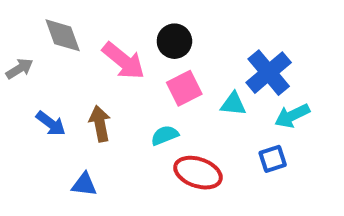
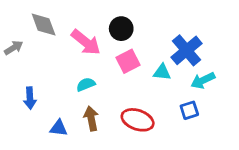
blue arrow: (51, 124) -> (30, 98), moved, turned 50
brown arrow: (100, 124) -> (91, 118), moved
cyan semicircle: (165, 135) -> (86, 84), moved

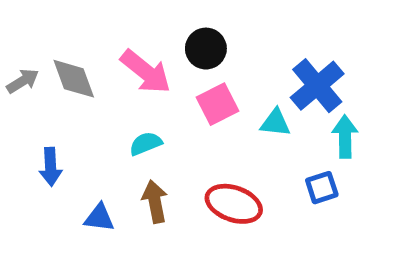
gray diamond: (44, 25) -> (74, 79), moved
cyan arrow: (203, 80) -> (345, 137), turned 115

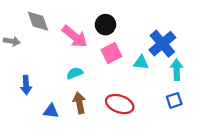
gray diamond: (74, 79) -> (38, 21), moved
gray arrow: (23, 81) -> (12, 41), turned 42
blue square: (322, 188) -> (174, 100), moved

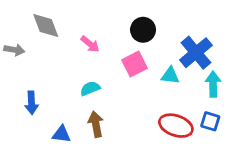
black circle: (105, 25) -> (143, 30), moved
pink arrow: (75, 36) -> (90, 44), size x0.6
blue square: (174, 100) -> (210, 121), turned 35
red ellipse: (120, 104) -> (176, 126), moved

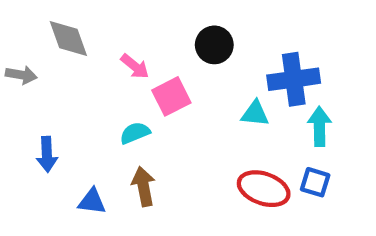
blue cross: (196, 53) -> (294, 79), turned 32
pink square: (134, 64) -> (171, 96), moved

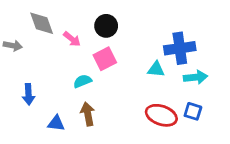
black circle: (214, 45) -> (106, 26), moved
pink arrow: (135, 66) -> (72, 39), moved
cyan arrow: (319, 126) -> (196, 77), turned 85

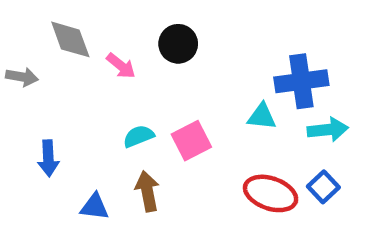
pink square: (105, 59) -> (191, 141), moved
blue square: (193, 111) -> (323, 187), turned 30

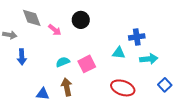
blue cross: (301, 81) -> (137, 37), size x0.7
blue arrow: (48, 158) -> (22, 57), moved
blue square: (323, 187) -> (165, 85), moved

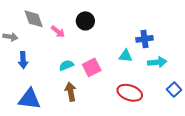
blue triangle: (43, 94) -> (29, 99), moved, size x1.6

